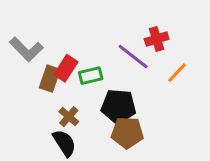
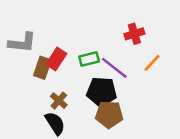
gray L-shape: (26, 49) -> (22, 43), turned -40
purple line: (133, 57) -> (114, 68), moved
green rectangle: (91, 76) -> (89, 59), moved

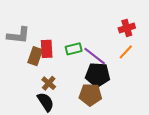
red cross: (134, 34) -> (127, 28), moved
red rectangle: (56, 59) -> (47, 49), turned -36
black pentagon: (102, 92) -> (98, 75), moved

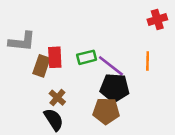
red cross: (127, 28) -> (157, 20), moved
orange line: (126, 52) -> (148, 61), turned -42

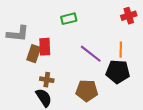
green rectangle: (87, 57) -> (69, 19), moved
black pentagon: (115, 88) -> (118, 72), moved
brown cross: (57, 98) -> (47, 80), turned -32

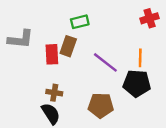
brown rectangle: (34, 54) -> (68, 46), moved

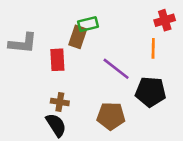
brown rectangle: (68, 46) -> (78, 37), moved
orange line: (140, 58) -> (153, 48), moved

